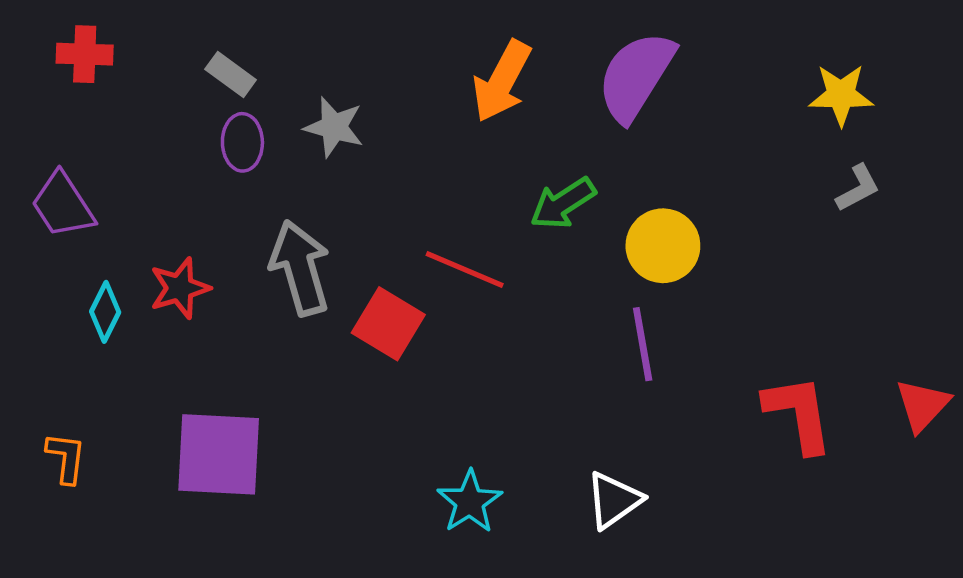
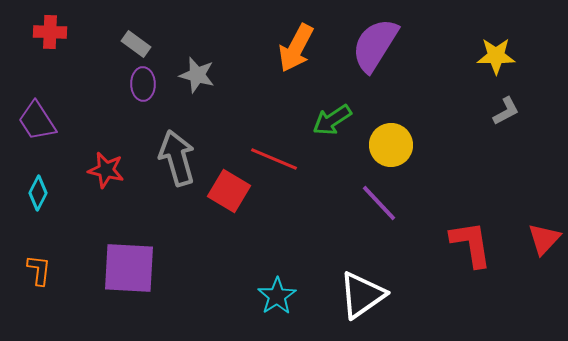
red star: (180, 288) -> (106, 170), turned 30
cyan diamond: (105, 312) -> (38, 193), moved
purple line: (643, 344) -> (379, 203), turned -33
white triangle: (614, 500) -> (362, 295), size x1.4

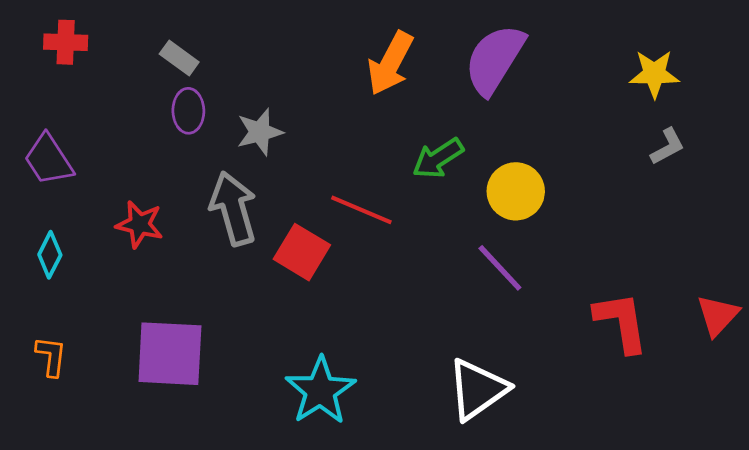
gray star: (197, 75) -> (260, 132), moved, turned -30
cyan star: (277, 296) -> (320, 391), moved, size x1.4

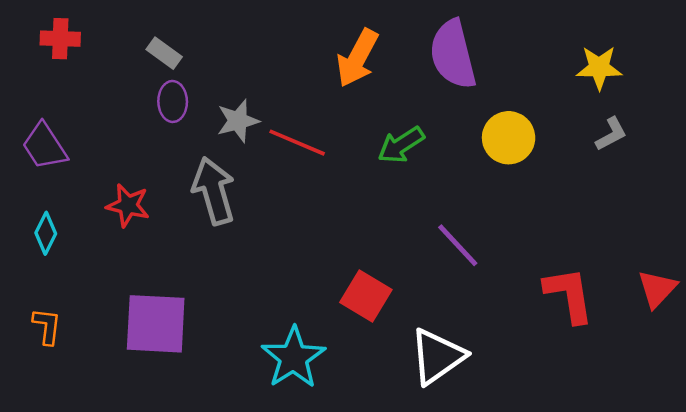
purple semicircle: (495, 59) -> (453, 54), turned -46
yellow circle: (516, 191) -> (509, 138), moved
red line: (361, 210) -> (297, 143), moved
red square: (302, 252) -> (366, 296), moved

